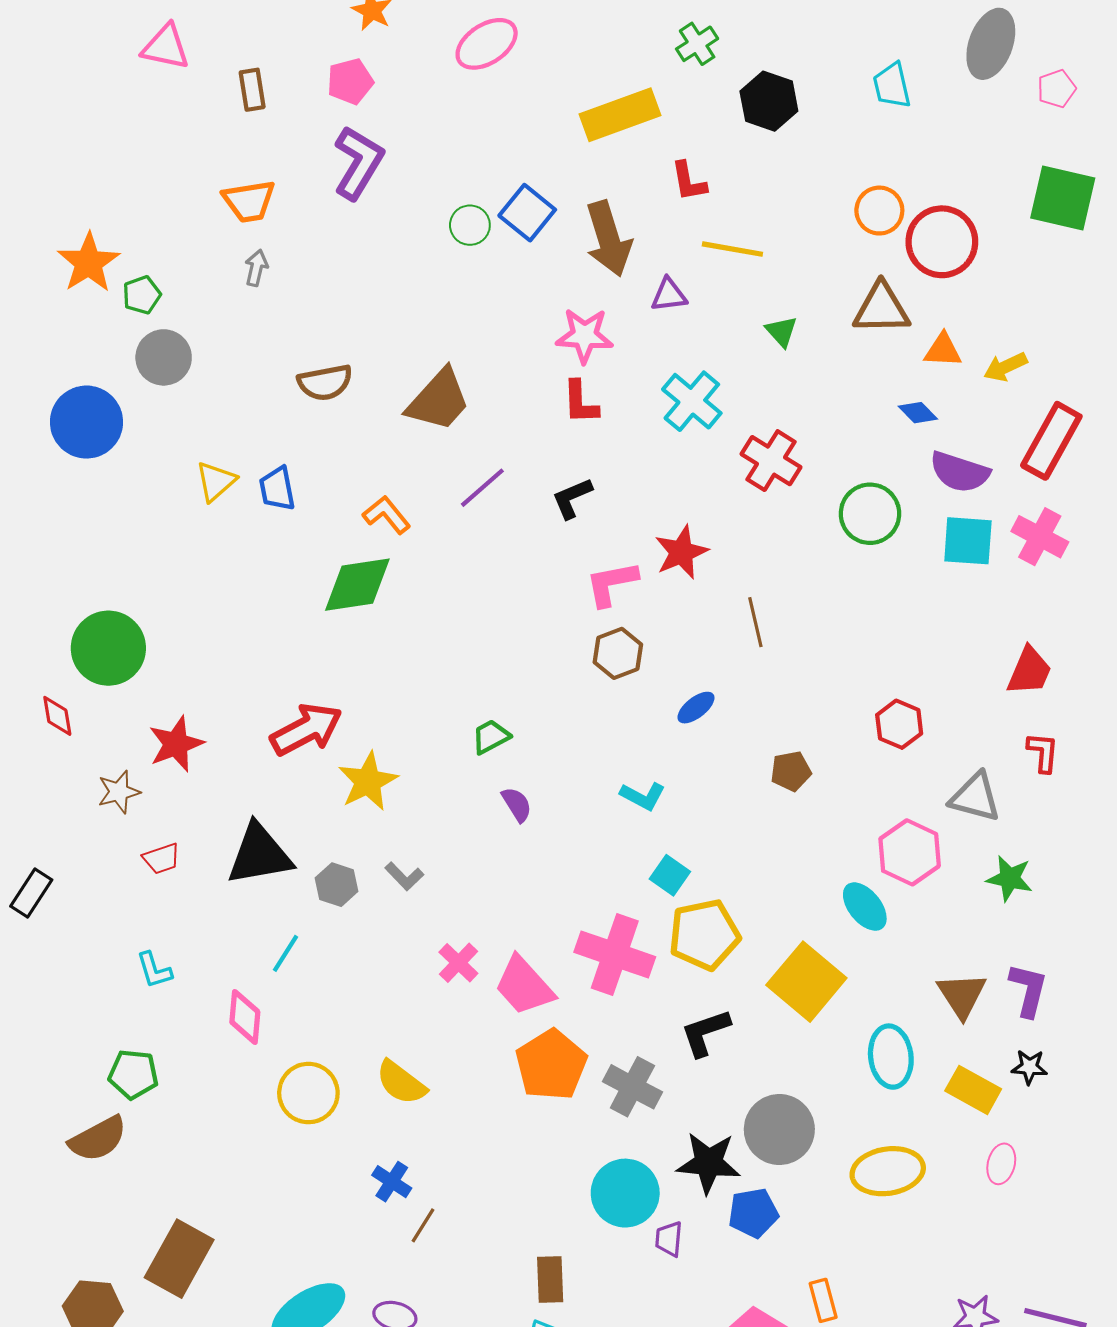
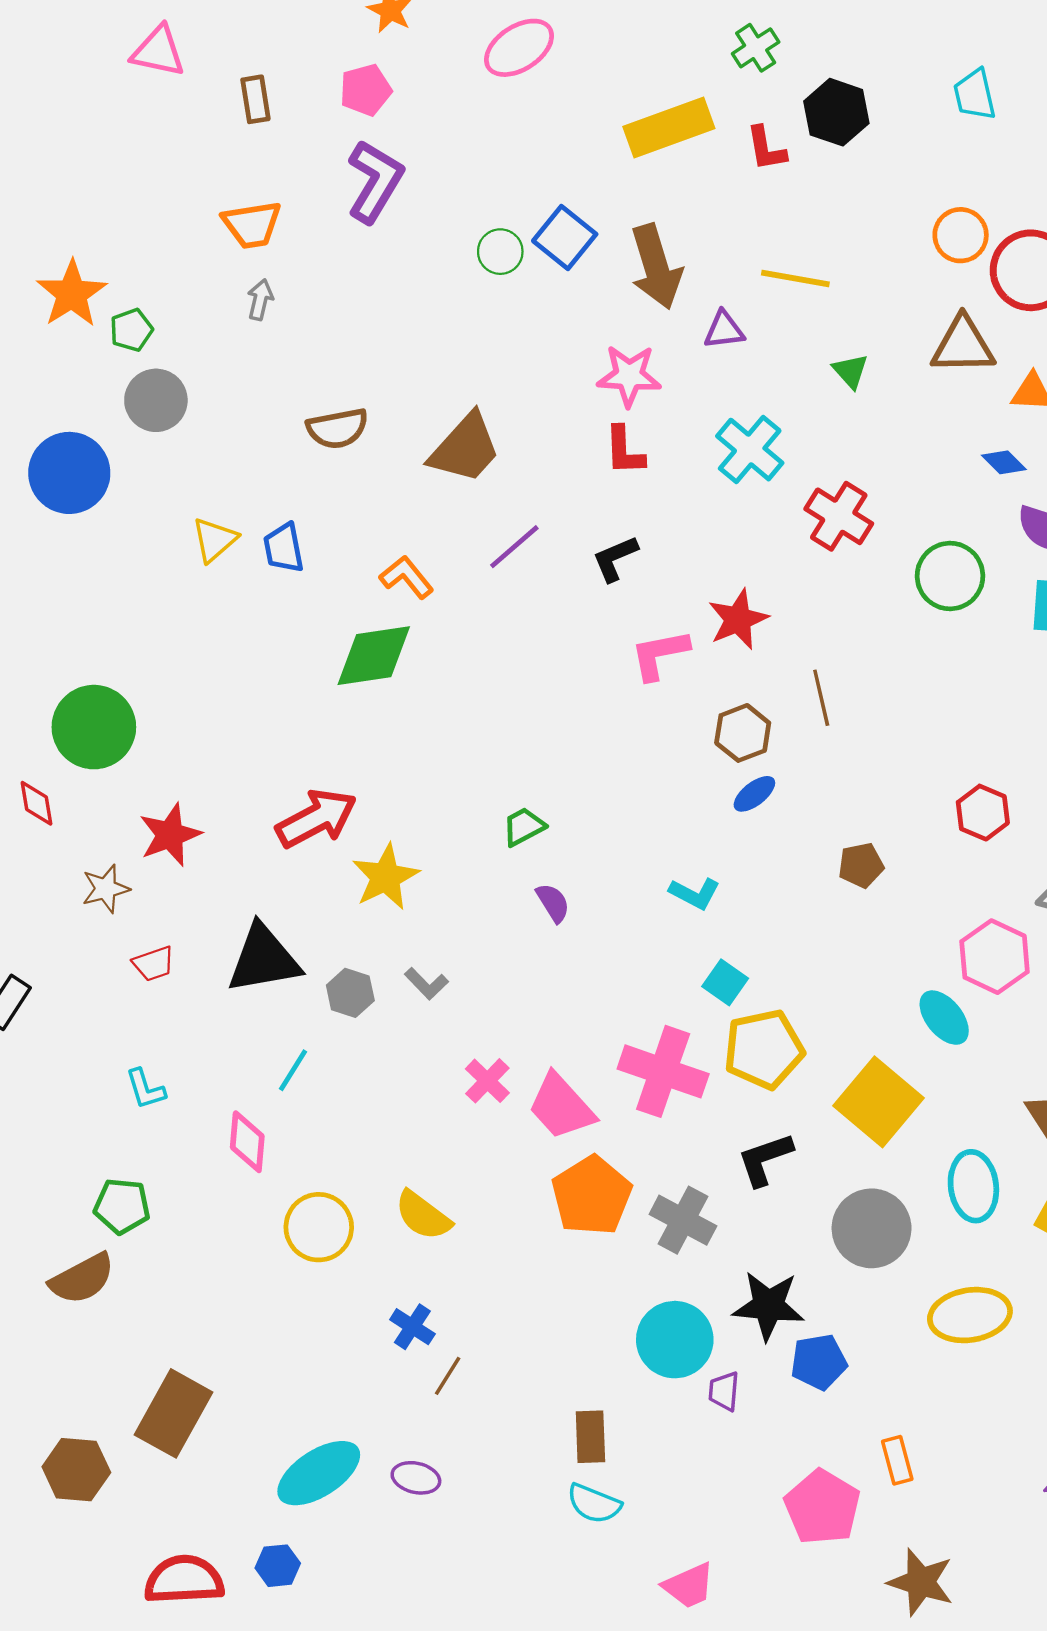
red L-shape: (689, 181) -> (766, 149), moved
brown hexagon: (618, 653) -> (743, 733), moved
gray circle: (779, 1130) -> (872, 1228), moved

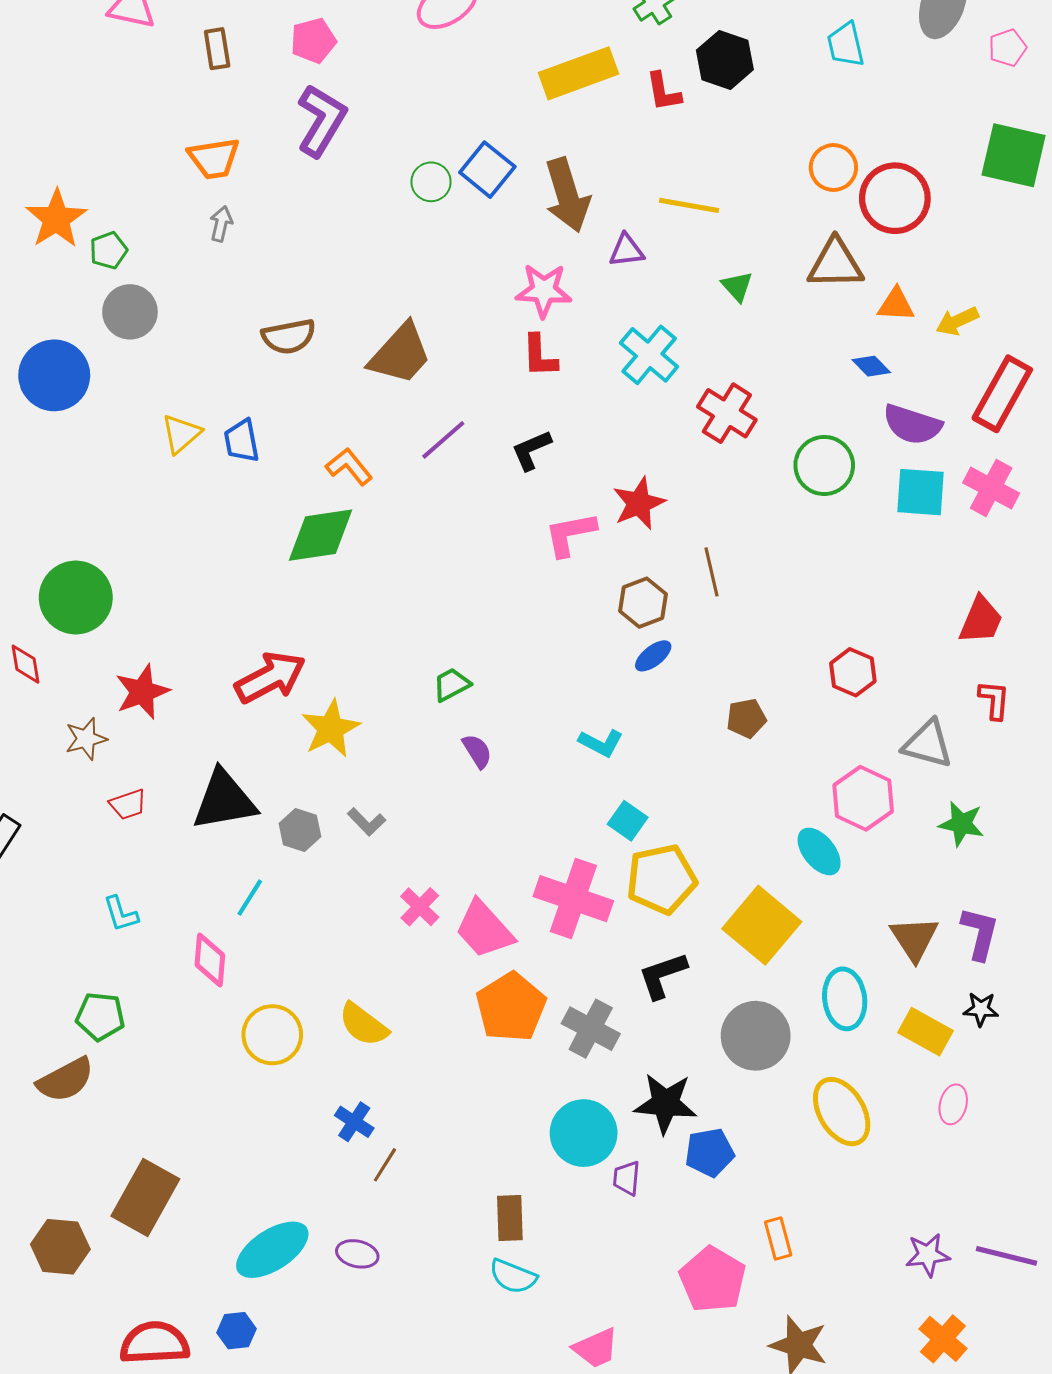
yellow ellipse: (970, 1315) -> (842, 1112), turned 68

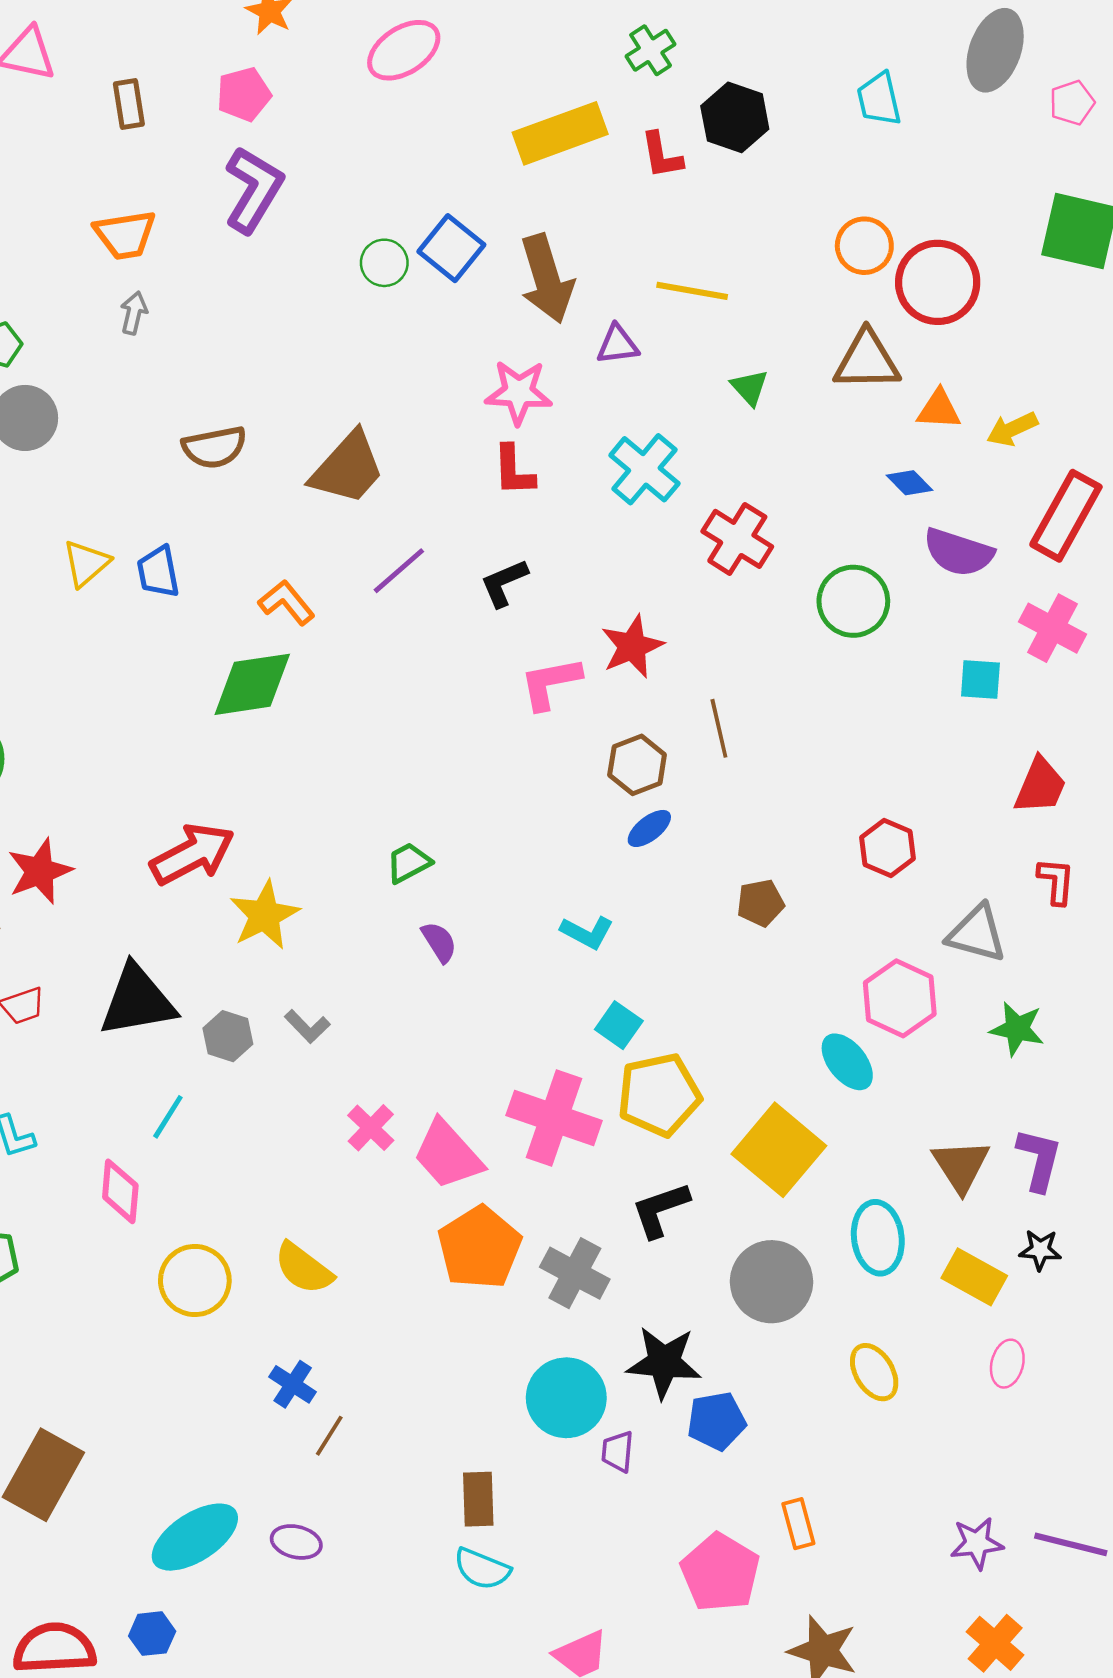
cyan square: (920, 492) -> (980, 679), moved, size x0.7
yellow ellipse: (842, 1112) -> (874, 1372), size x0.7

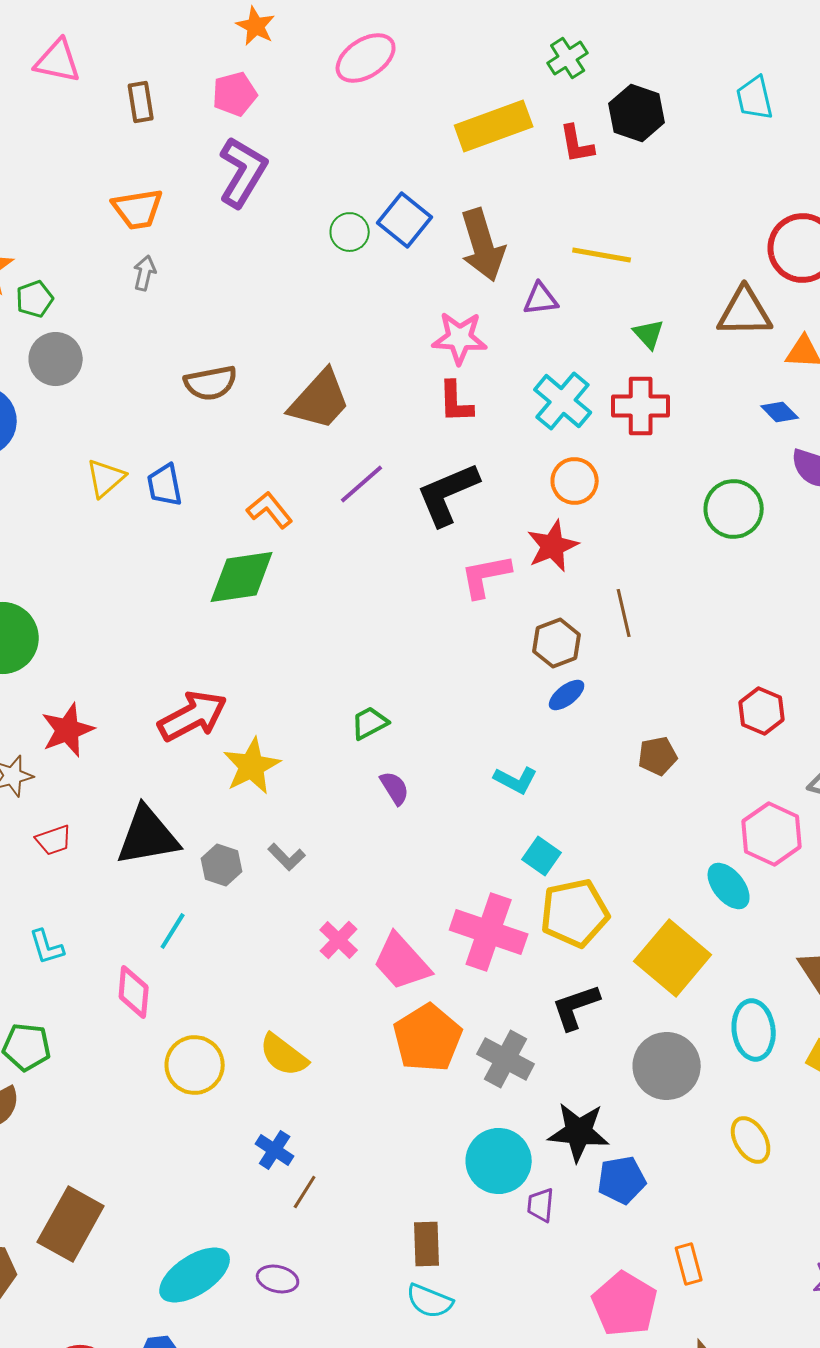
orange circle: (864, 246) -> (575, 481), moved
red cross: (737, 539) -> (641, 406), moved, turned -32
black L-shape: (504, 583) -> (448, 494), size x1.6

